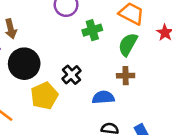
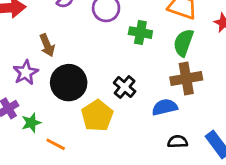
green cross: (92, 30) -> (140, 33), turned 36
brown cross: (126, 76) -> (186, 79), size x1.5

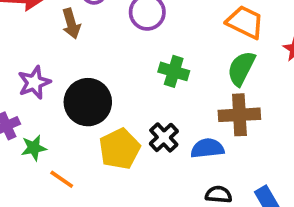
green cross: (140, 33) -> (174, 71), moved
brown arrow: (47, 45) -> (71, 24), moved
black cross: (125, 87) -> (164, 137), moved

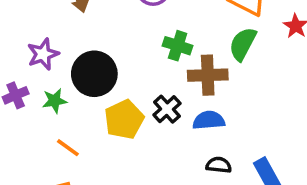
brown cross: (239, 115) -> (208, 75), moved
green star: (34, 148) -> (55, 101), moved

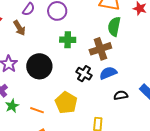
green cross: (178, 46) -> (68, 40), moved
green star: (55, 101) -> (12, 106), moved
yellow pentagon: (124, 119) -> (66, 103), moved

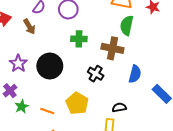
brown cross: (100, 49) -> (112, 48), turned 30
blue semicircle: (108, 73) -> (135, 74), moved, turned 126
black semicircle: (121, 95) -> (119, 107), moved

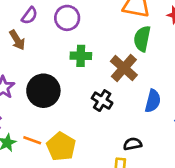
brown cross: (112, 48) -> (124, 68), turned 30
yellow pentagon: (77, 103) -> (61, 147), moved
orange line: (47, 111) -> (32, 140), moved

